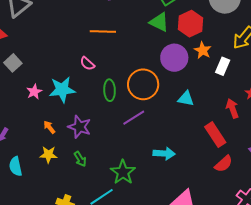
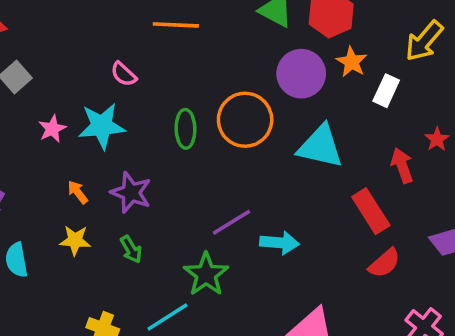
pink semicircle: (87, 64) -> (124, 74), moved
cyan triangle: (186, 99) -> (320, 147), size x1.6
purple line: (134, 118) -> (231, 222), moved

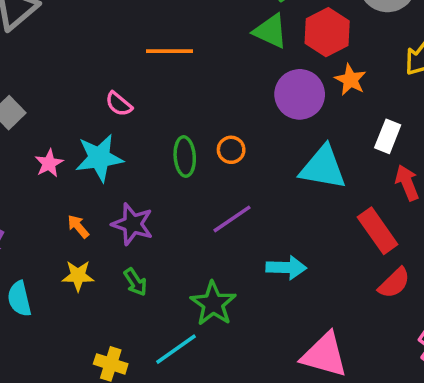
white rectangle: (386, 91) -> (388, 136), moved
orange circle: (245, 120) -> (231, 150), moved, size x0.5
purple line: (231, 222) -> (232, 219), moved

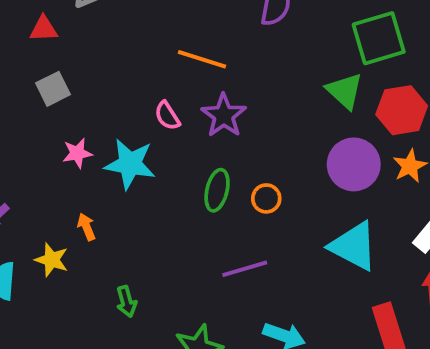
orange line: (170, 51) -> (202, 59), moved
purple star: (132, 224) -> (224, 115), moved
yellow star: (78, 276) -> (52, 260), moved

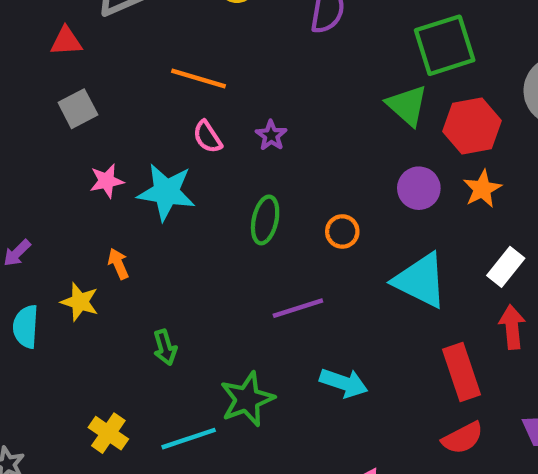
orange line: (202, 59) -> (199, 79), moved
purple star: (224, 115) -> (271, 135), size x0.6
purple circle: (354, 164) -> (419, 188), size x0.7
orange circle: (266, 198) -> (342, 231), moved

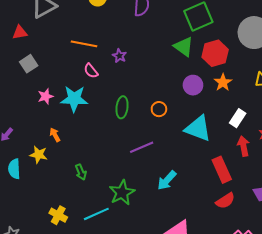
purple star: (271, 135) -> (119, 56), moved
cyan arrow: (344, 383) -> (167, 180), turned 120

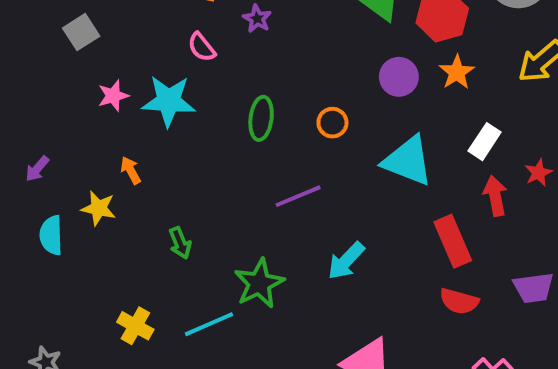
red semicircle: (225, 201) -> (459, 301), turned 48

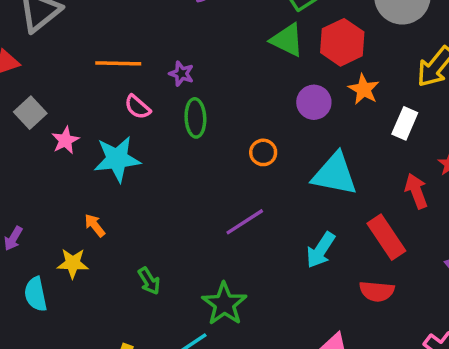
pink star: (113, 96) -> (65, 140), moved
green ellipse: (261, 118) -> (195, 118), moved
white rectangle: (485, 142) -> (405, 123), moved
cyan arrow: (346, 261) -> (321, 250), moved
red semicircle: (459, 301) -> (377, 291), moved

